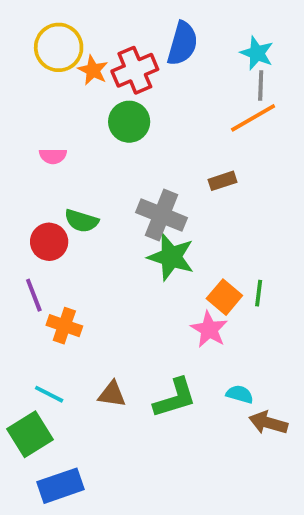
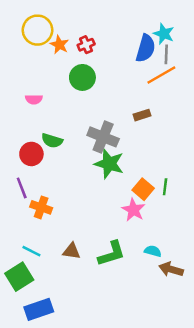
blue semicircle: (182, 44) -> (146, 48), moved
red cross: (135, 70) -> (86, 45), size x0.6

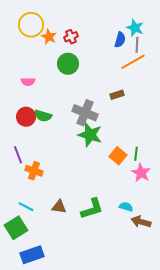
blue semicircle: (146, 48) -> (120, 40), size x0.7
red circle: (31, 154) -> (26, 117), moved
pink star: (133, 210) -> (141, 173), moved

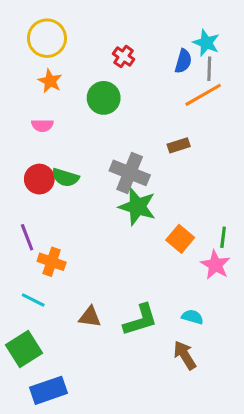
orange star: (49, 37) -> (50, 81), moved
red cross: (71, 37) -> (124, 57), moved, turned -32
green line: (136, 154) -> (223, 237), moved
cyan line: (26, 207) -> (33, 300), moved
brown arrow: (141, 222) -> (185, 355), moved, turned 42

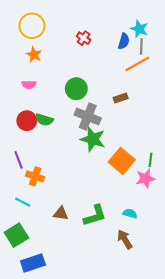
green circle: (104, 98) -> (76, 89), moved
orange square: (180, 239) -> (122, 161), size x1.4
pink star: (215, 265) -> (145, 178), turned 30

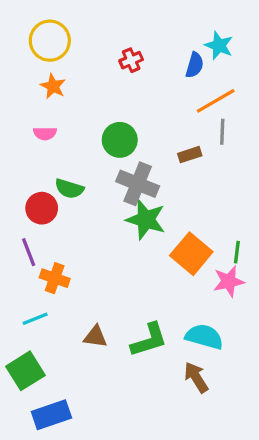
red cross: (84, 38) -> (131, 60), turned 32
gray line: (141, 46) -> (222, 132), moved
red circle: (27, 121) -> (42, 208), moved
cyan line: (23, 202) -> (35, 319), turned -49
cyan semicircle: (130, 214) -> (204, 337), size x1.6

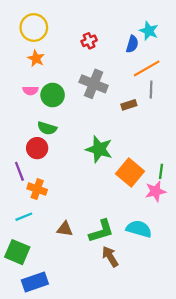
green circle: (120, 140) -> (53, 95), moved
gray cross: (138, 184) -> (94, 84), moved
red circle: (42, 208) -> (37, 148), moved
green square: (25, 371) -> (17, 252), turned -35
brown arrow: (196, 377) -> (110, 257), moved

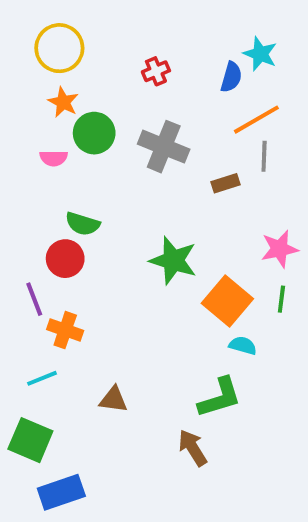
green circle: (53, 95) -> (94, 133), moved
pink star: (155, 191) -> (280, 249), moved
cyan semicircle: (139, 229) -> (243, 345), moved, size x0.6
green L-shape: (101, 231) -> (220, 398), moved

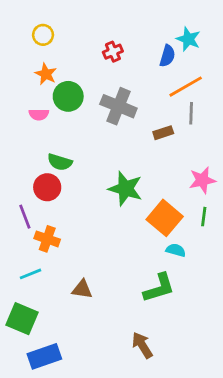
yellow circle: (59, 48) -> (43, 35), size x0.6
brown arrow: (193, 448) -> (142, 345), moved

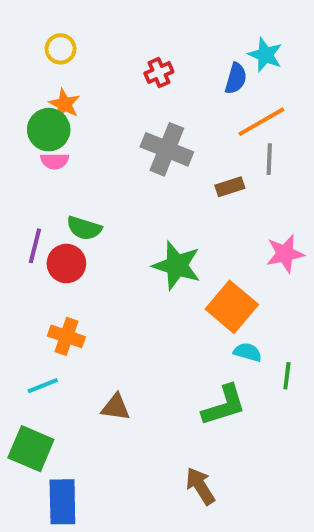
green circle: (68, 96) -> (49, 130), moved
purple line: (25, 217) -> (35, 246), moved, turned 35
green line: (204, 217) -> (287, 376), moved
blue rectangle: (44, 356) -> (62, 502), turned -72

